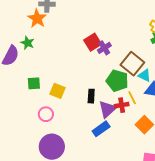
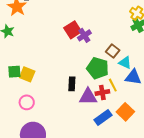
brown square: (132, 64) -> (113, 51), size x0.6
yellow square: (57, 91) -> (27, 74), moved
purple triangle: (107, 109) -> (88, 97), turned 42
blue rectangle: (101, 129) -> (103, 118), moved

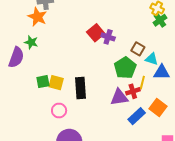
purple cross: (84, 35) -> (108, 37), turned -32
green pentagon: (98, 68) -> (125, 68), turned 30
black rectangle: (72, 84) -> (81, 88), moved, size x1.5
yellow line: (113, 85) -> (142, 83), turned 48

